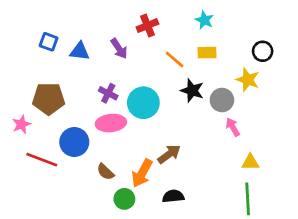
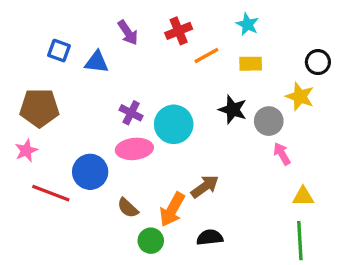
purple arrow: (119, 49) -> (128, 33), moved
orange line: (175, 59) -> (206, 55), moved, turned -70
brown pentagon: (49, 99) -> (39, 108), moved

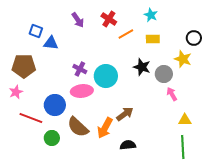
red cross: (179, 31) -> (109, 19), turned -35
blue triangle: (97, 62) -> (51, 43), moved
brown semicircle: (128, 208) -> (78, 127), size x1.6
green circle: (151, 241) -> (52, 138), moved

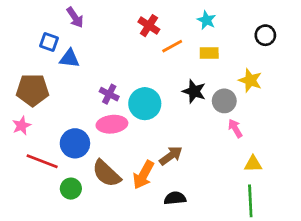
purple arrow: (78, 20) -> (75, 17), moved
black circle: (194, 38) -> (265, 35), moved

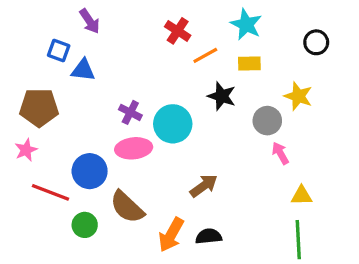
cyan star: (206, 20) -> (246, 24), size x1.4
black star: (194, 91) -> (222, 96), moved
orange arrow: (143, 175) -> (171, 235), moved

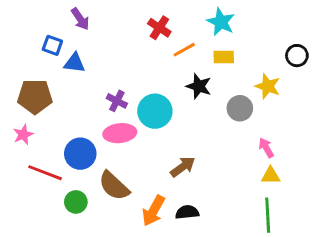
black circle: (316, 42) -> (297, 56), moved
pink arrow: (280, 153) -> (266, 148), moved

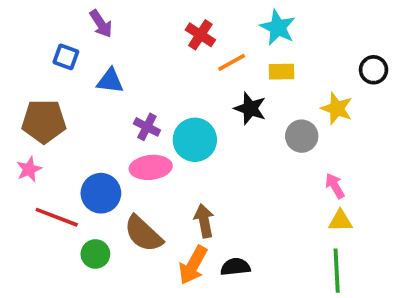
blue triangle: (74, 63) -> (110, 81), moved
brown arrow: (183, 167) -> (204, 221), moved, turned -65

